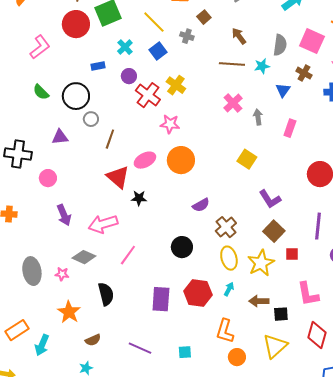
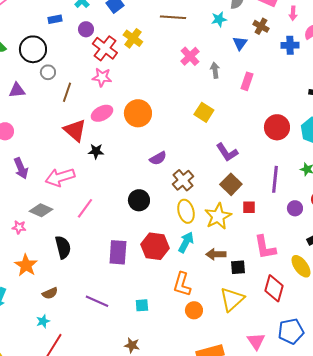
brown line: (232, 64) -> (173, 17), moved
pink star: (170, 124) -> (102, 77), moved
cyan arrow: (229, 289) -> (186, 242), size x1.5

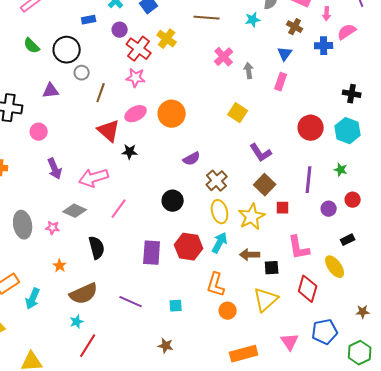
blue triangle: (240, 43) -> (285, 54), moved
orange star: (26, 265) -> (60, 266), size x0.6
brown semicircle: (50, 293) -> (84, 294), size x1.8

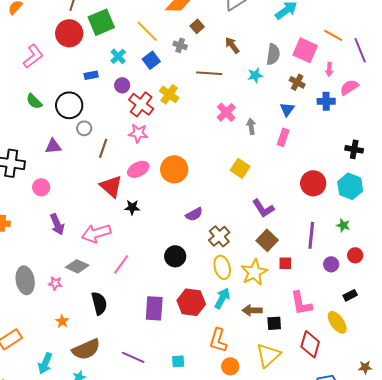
cyan arrow: (33, 299) -> (45, 363), moved

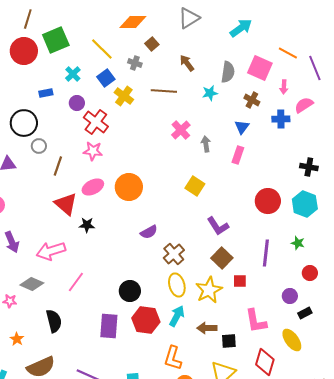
yellow cross: (169, 94) -> (124, 96), moved
black circle: (175, 256) -> (130, 291), moved
purple circle: (331, 264) -> (290, 296), moved

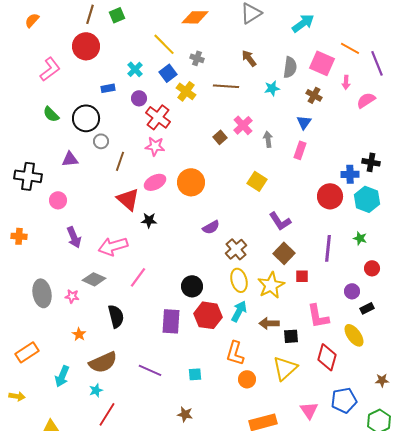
green square: (56, 40) -> (117, 15), moved, size x0.6
brown square: (152, 44) -> (220, 137), moved
blue cross: (281, 119) -> (350, 174), moved

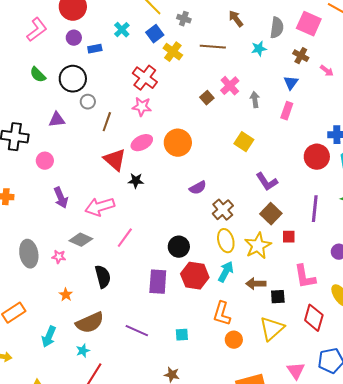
pink arrow: (346, 82) -> (327, 71), moved, turned -56
purple circle: (139, 98) -> (74, 38), moved

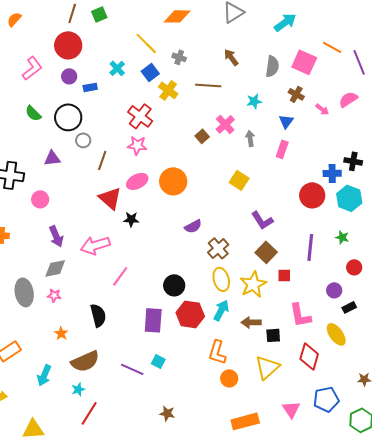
cyan star: (259, 49) -> (254, 101), moved
gray diamond: (81, 240) -> (55, 268), moved, turned -35
cyan square: (182, 335) -> (158, 361), moved, turned 32

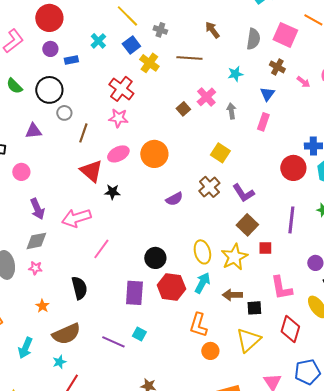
brown cross: (218, 248) -> (209, 187), moved

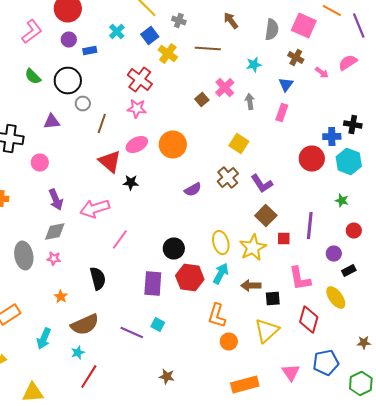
purple line: (291, 220) -> (310, 226), moved

